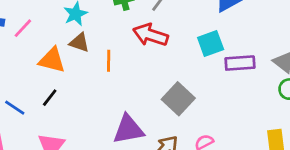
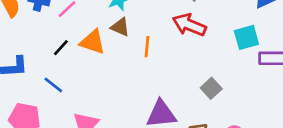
black line: (50, 98) -> (61, 48), moved
gray square: (178, 99) -> (211, 88), size x0.7

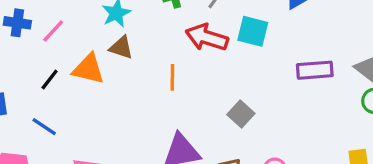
cyan square: (246, 37) -> (253, 31), moved, turned 35
orange line: (147, 47) -> (172, 77), moved

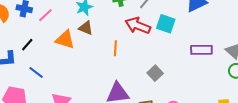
black line: (50, 80) -> (27, 45), moved

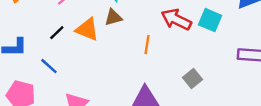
brown triangle: (86, 28) -> (113, 17), turned -42
black line: (27, 45) -> (57, 33), moved

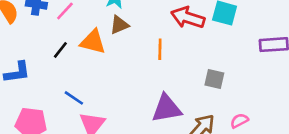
blue line: (49, 66) -> (74, 98), moved
gray square: (192, 78) -> (214, 79), turned -30

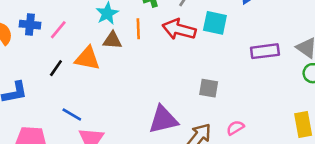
brown triangle: (119, 25) -> (112, 40), turned 30
orange line: (160, 49) -> (138, 29), moved

